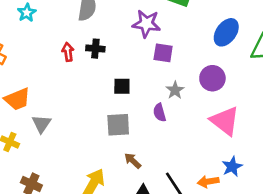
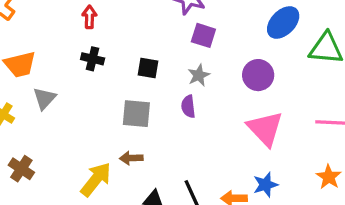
black cross: (95, 49) -> (93, 59), moved
gray star: (175, 90) -> (199, 75), moved
brown arrow: (133, 161) -> (131, 158), moved, turned -54

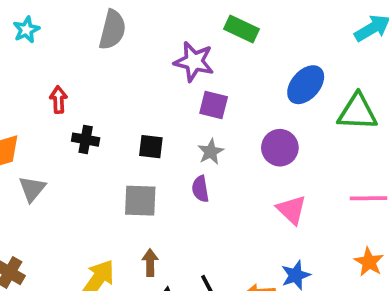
red arrow: (89, 17) -> (58, 100), moved
pink triangle: (265, 129) -> (292, 210), size x0.7
brown arrow: (131, 158) -> (150, 263), moved, turned 95

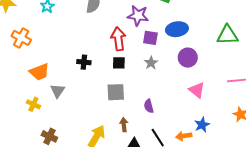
blue ellipse: (306, 85) -> (177, 29), moved, turned 45
red arrow: (58, 100) -> (118, 39), moved, size x1.6
purple semicircle: (200, 189) -> (149, 106), moved

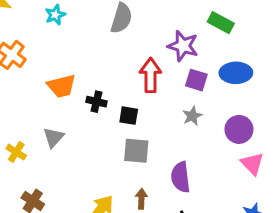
purple circle: (188, 58) -> (239, 129), moved
black square: (119, 63) -> (129, 116), moved
orange trapezoid: (39, 72) -> (62, 86), moved
purple semicircle: (149, 106) -> (181, 177), size x1.5

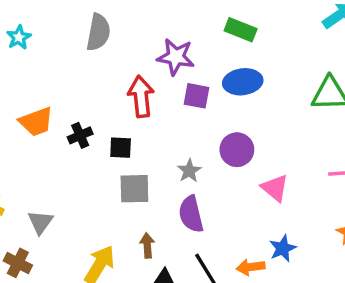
green rectangle: (221, 23) -> (241, 30), moved
black cross: (97, 102) -> (80, 135), turned -30
gray star: (192, 116) -> (189, 171), moved
purple circle: (239, 129) -> (237, 150), moved
gray triangle: (53, 137) -> (40, 222), moved

